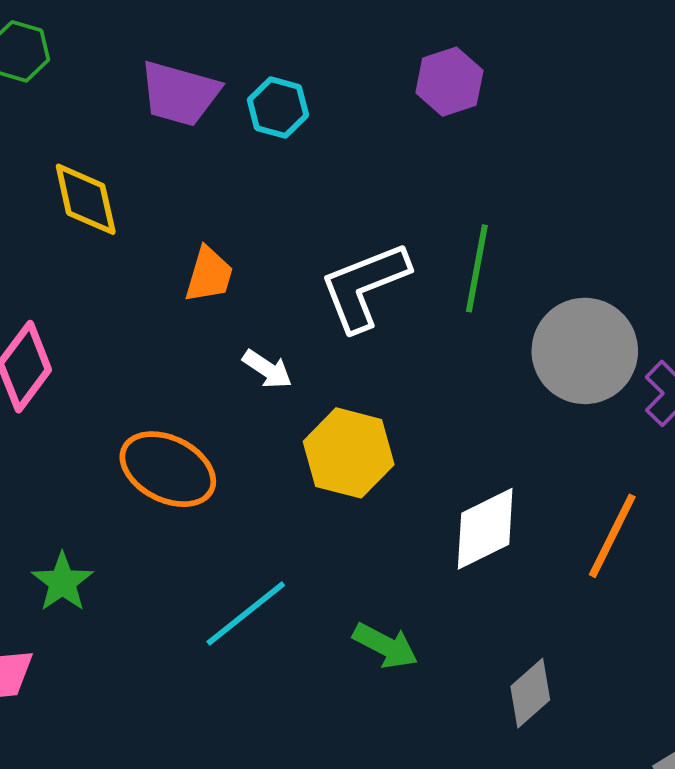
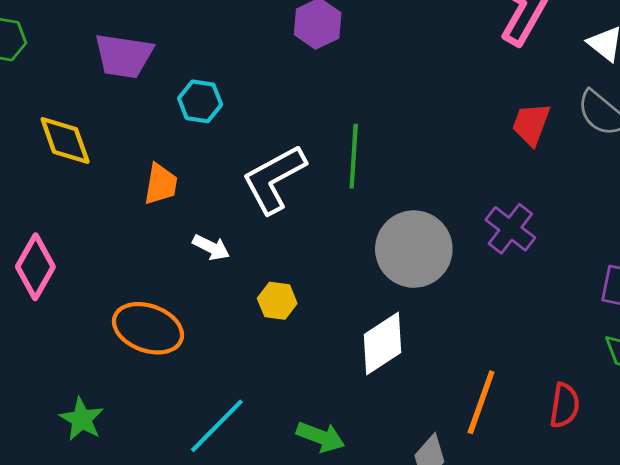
cyan hexagon: (278, 107) -> (200, 101), moved
gray circle: (585, 351) -> (414, 249), moved
yellow hexagon: (349, 453) -> (277, 301), size x0.6
orange line: (612, 536) -> (481, 402), moved

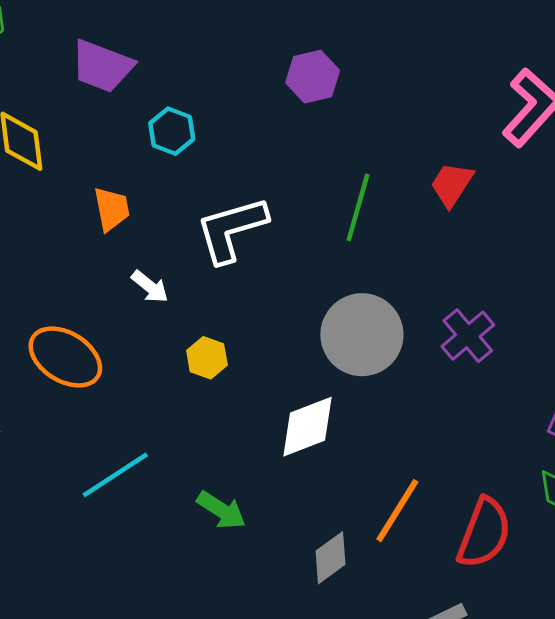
red trapezoid: (531, 124) -> (452, 184), moved
green line: (354, 156) -> (358, 207), moved
orange trapezoid: (161, 184) -> (112, 209), turned -33
red semicircle: (565, 405) -> (484, 533), size x1.5

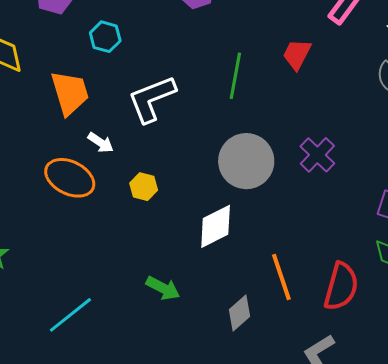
orange trapezoid: (112, 209) -> (70, 93), size x1.5
orange ellipse: (65, 357) -> (70, 178), moved
cyan line: (115, 475) -> (70, 315), moved
orange line: (397, 511) -> (281, 277), turned -45

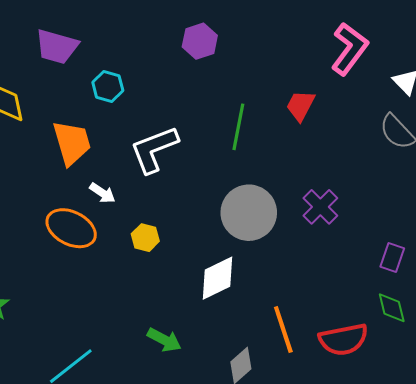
red semicircle: (341, 286) -> (343, 339), turned 63

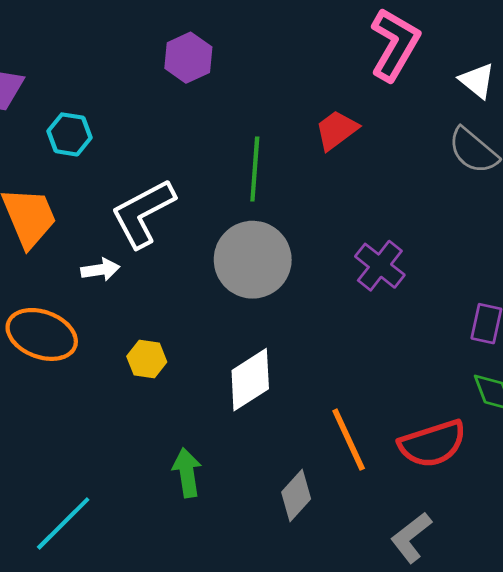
red trapezoid: (300, 106) -> (336, 130), turned 32
white arrow: (102, 193) -> (100, 270), moved, turned -36
gray circle: (249, 213) -> (253, 260), moved
yellow hexagon: (145, 238) -> (147, 359), moved
green arrow: (164, 340) -> (187, 473), turned -120

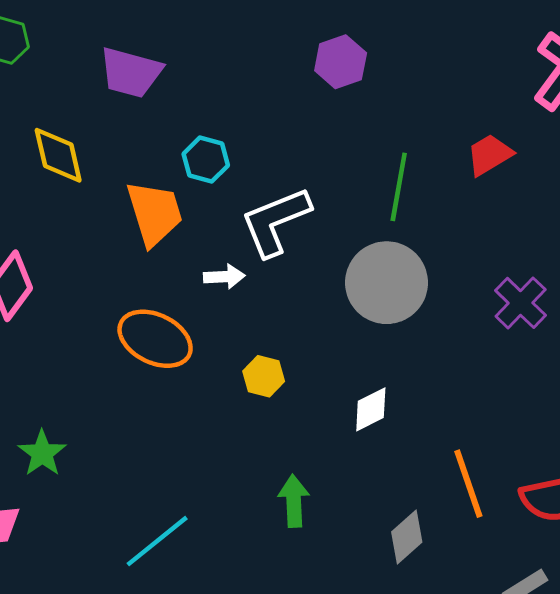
cyan hexagon: (69, 134) -> (206, 160), moved
white diamond: (250, 380) -> (371, 409), size x0.7

